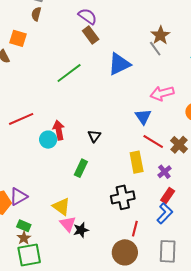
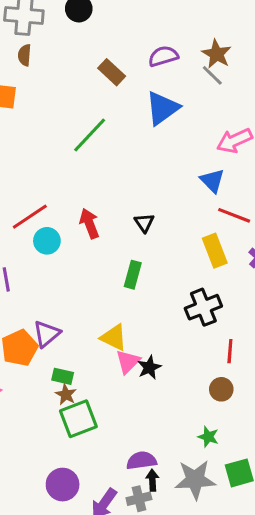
purple semicircle: (88, 16) -> (163, 56), moved, turned -42
cyan circle: (48, 140) -> (47, 241), moved
pink triangle: (68, 224) -> (128, 362), turned 36
brown circle: (125, 252) -> (221, 389), size x0.6

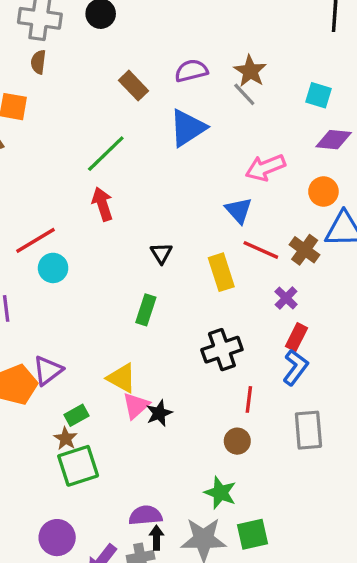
red arrow: (89, 223) -> (102, 204), moved
yellow rectangle: (215, 251) -> (221, 272), moved
green rectangle: (63, 376) -> (77, 415), moved, turned -45
green star: (208, 437) -> (220, 493), size x1.4

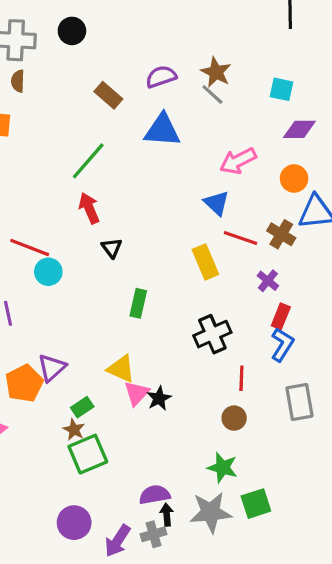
blue triangle: (188, 128) -> (162, 130), turned 42
red line: (35, 240) -> (30, 247), turned 57
black triangle: (161, 253) -> (112, 248), moved

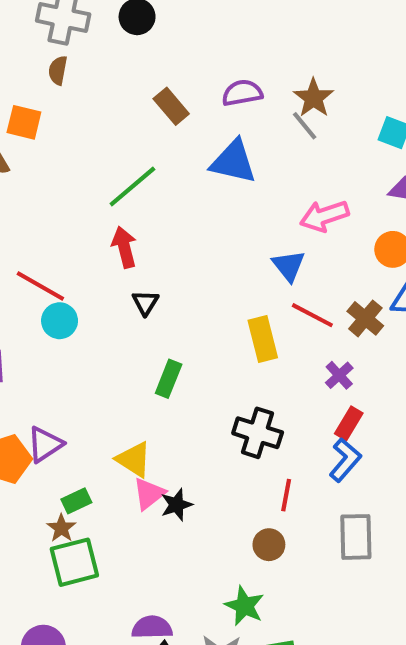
black cross: (212, 334) -> (258, 433), turned 33

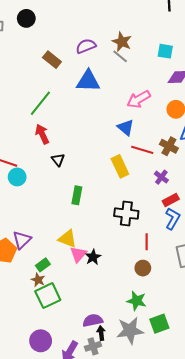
red rectangle: (349, 423) -> (171, 200), turned 42

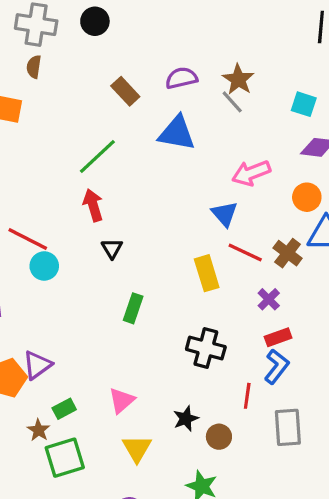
yellow triangle: (67, 239) -> (137, 448), moved, turned 30
red line: (147, 242) -> (247, 396), moved
black star: (93, 257) -> (186, 419), moved
brown star: (38, 280) -> (39, 430), moved

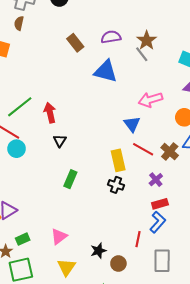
green line: (97, 157) -> (20, 107), moved
black cross: (206, 348) -> (116, 185), moved, size x0.7

